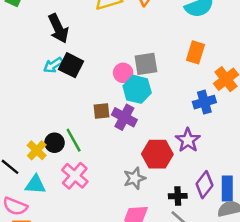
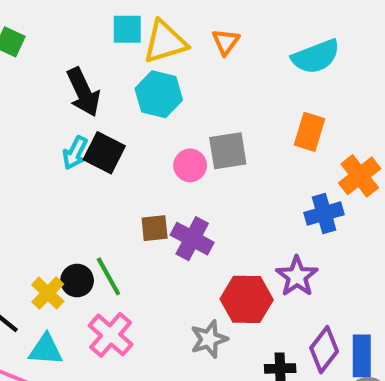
cyan arrow: (53, 65) -> (75, 153), turned -30
cyan hexagon: (137, 89) -> (159, 94), moved

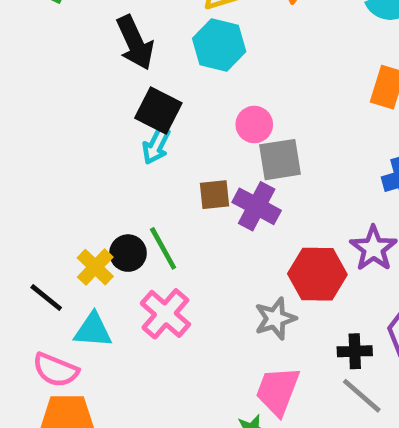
gray square: (228, 151) -> (280, 160), moved
cyan arrow: (75, 153) -> (156, 146), moved

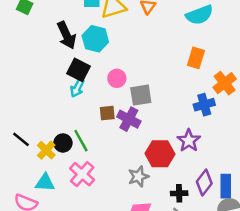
cyan hexagon: (219, 45) -> (95, 39), moved
pink circle: (254, 124) -> (117, 78), moved
black line: (46, 297) -> (21, 139), moved

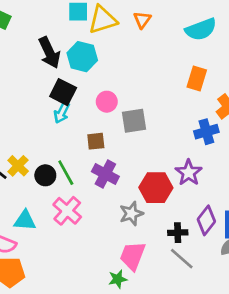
purple cross: (129, 119) -> (105, 174), moved
yellow cross: (46, 150) -> (18, 166), moved

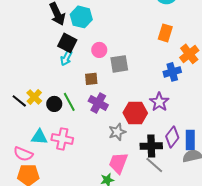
pink cross: (67, 211) -> (62, 139), moved, turned -30
black cross: (178, 233) -> (151, 146), size x1.5

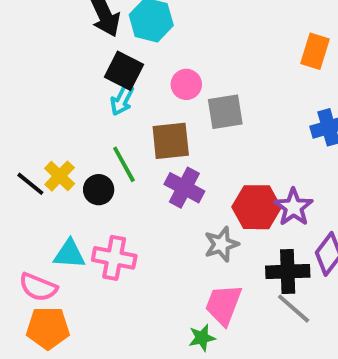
brown square: (91, 79) -> (171, 141), size x1.5
green line: (69, 102) -> (124, 164), moved
purple star: (159, 102) -> (294, 207), moved

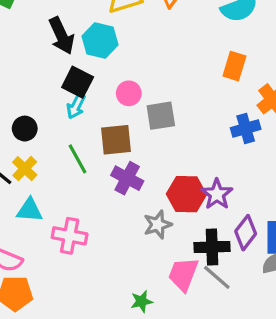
black circle: (99, 190) -> (25, 129), moved
cyan triangle: (69, 254) -> (30, 210), moved
pink trapezoid: (223, 305) -> (183, 274), moved

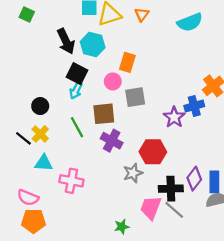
orange rectangle: (234, 66) -> (127, 62), moved
purple star: (217, 194) -> (174, 117), moved

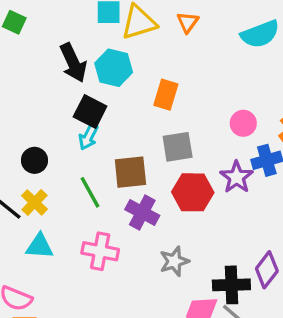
pink circle: (113, 81) -> (243, 123), moved
red hexagon: (153, 152) -> (193, 192), moved
pink cross: (71, 181) -> (100, 251), moved

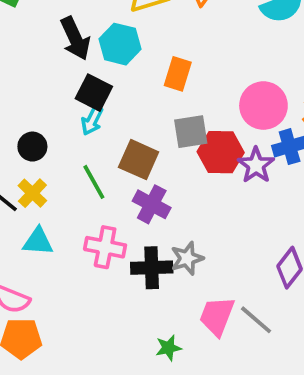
pink circle: (243, 123) -> (263, 106), size x1.6
brown square: (130, 172) -> (139, 160), turned 30
red hexagon: (193, 192) -> (221, 152), moved
black cross: (231, 285) -> (152, 268), moved

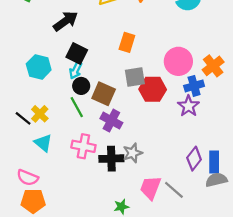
black arrow: (75, 38) -> (66, 21), turned -100
cyan hexagon: (120, 44) -> (39, 67), moved
black circle: (32, 147) -> (81, 86), moved
purple star: (256, 165) -> (188, 106), moved
cyan triangle: (38, 242) -> (43, 143), turned 36

